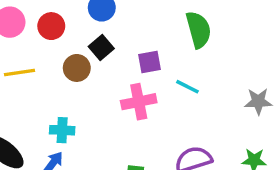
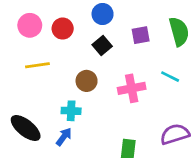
purple square: (150, 62) -> (141, 35), moved
brown circle: (77, 68) -> (87, 81), moved

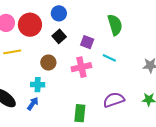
red circle: (63, 29) -> (30, 25), size x1.5
purple square: (141, 35) -> (87, 42), moved, turned 32

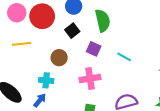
green semicircle: (115, 25) -> (103, 21), moved
purple square: (87, 42) -> (94, 49), moved
pink cross: (81, 67) -> (90, 79), moved

